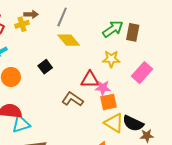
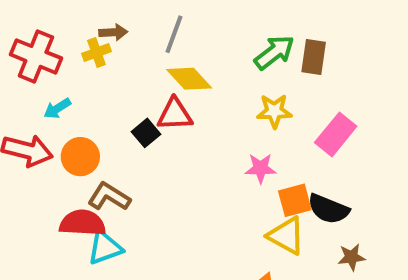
red triangle: (90, 80) -> (175, 114), moved
brown L-shape: (73, 99) -> (109, 197), moved
orange square: (108, 102) -> (295, 200), moved
black semicircle: (133, 123) -> (328, 209), moved

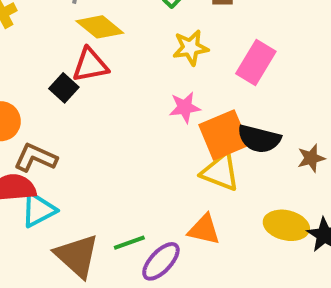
orange square: (295, 200) -> (224, 135), size x1.4
brown star: (351, 257) -> (311, 158), moved

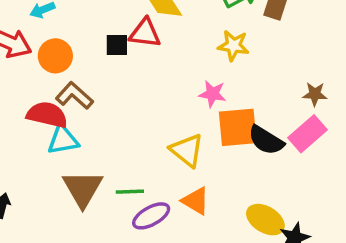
pink rectangle: (256, 62) -> (308, 134), moved
black square: (64, 88) -> (117, 45), turned 30
brown star: (311, 158) -> (315, 94), moved
yellow triangle: (220, 172) -> (187, 150), moved

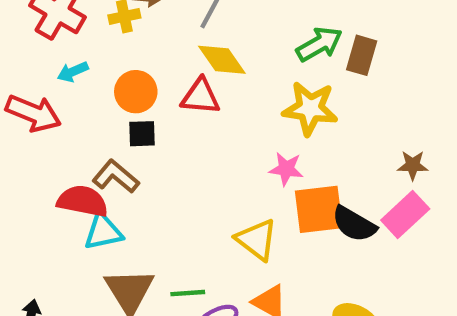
black square: (117, 45) -> (142, 134), moved
yellow star: (233, 46) -> (310, 108), size x1.4
orange circle: (55, 56) -> (136, 92), moved

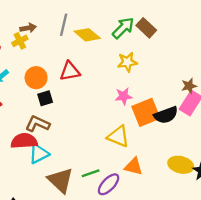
brown rectangle: (362, 55) -> (146, 28), turned -48
yellow diamond: (222, 60) -> (87, 35), moved
yellow star: (310, 108) -> (127, 62), size x0.7
brown star: (413, 165) -> (189, 86), moved
black semicircle: (354, 224) -> (166, 115), turned -35

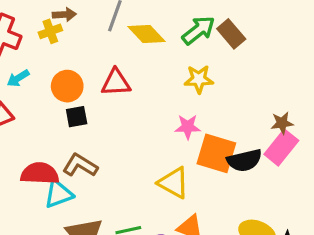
orange square: (146, 112) -> (216, 153), turned 32
brown L-shape: (38, 124) -> (80, 165), moved

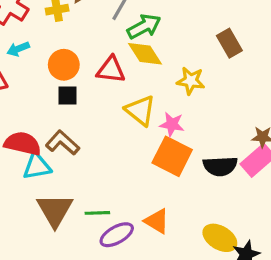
green arrow: (198, 30) -> (144, 26), moved
yellow diamond: (147, 34) -> (145, 54), moved
orange square: (216, 153) -> (172, 156), moved
yellow triangle: (174, 183) -> (140, 110), moved

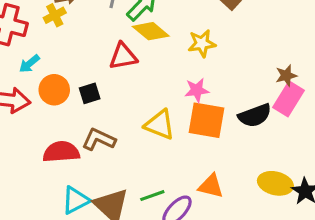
orange circle: (64, 65) -> (54, 90), moved
yellow triangle: (140, 110) -> (160, 125), moved
cyan triangle: (37, 166) -> (75, 200), moved

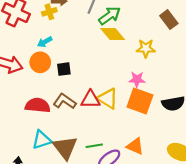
red triangle: (123, 56) -> (90, 99), moved
cyan arrow: (29, 64) -> (45, 42), moved

